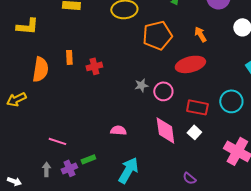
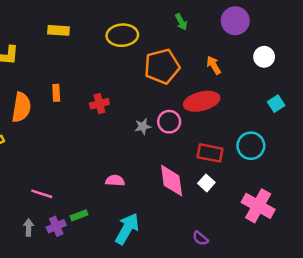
red cross: (94, 66) -> (99, 104), moved
pink circle: (163, 91) -> (169, 122), moved

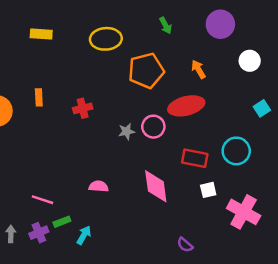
white square: (206, 183) -> (208, 190), moved, turned 35
pink line: (42, 194) -> (42, 200), moved
cyan arrow: (127, 229) -> (84, 235), moved, size x0.6

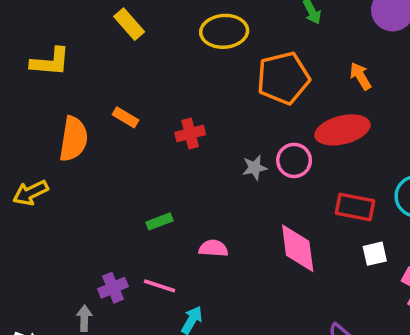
yellow rectangle: (41, 34) -> (129, 24), turned 45
orange rectangle: (39, 97) -> (126, 117), turned -56
pink line: (42, 200) -> (160, 286), moved
green rectangle: (62, 222) -> (160, 221), moved
purple cross: (39, 233) -> (113, 288), moved

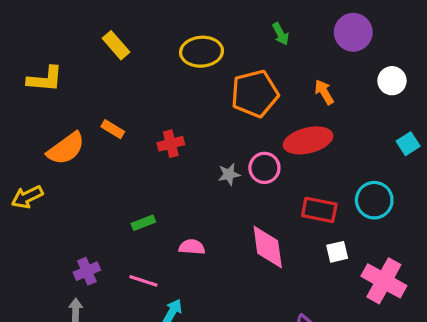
orange semicircle: (74, 139) -> (66, 149), turned 45
purple cross: (113, 288) -> (87, 271), moved

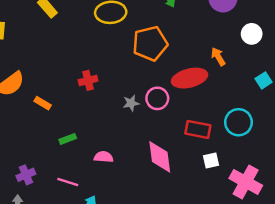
orange arrow: (324, 92) -> (218, 57), moved
orange rectangle: (113, 129) -> (43, 103), moved

